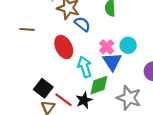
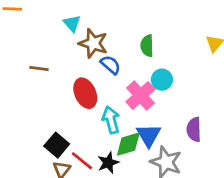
cyan circle: (128, 45) -> (162, 80), moved
pink cross: (107, 47) -> (140, 95), size x1.5
blue triangle: (112, 62) -> (149, 135), moved

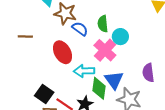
green semicircle: (147, 46) -> (103, 24), moved
cyan arrow: (111, 120) -> (84, 71), turned -72
green diamond: (128, 144) -> (99, 88), turned -60

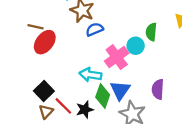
green semicircle: (103, 24) -> (151, 32), moved
blue semicircle: (80, 29) -> (95, 29), turned -70
red ellipse: (63, 52) -> (45, 42), moved, turned 55

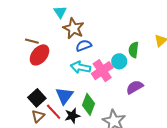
cyan arrow: (90, 75) -> (80, 67), moved
purple semicircle: (158, 89) -> (135, 87), moved, turned 54
blue triangle: (120, 90) -> (64, 96), moved

